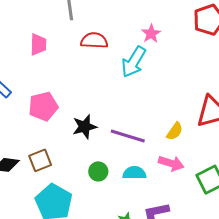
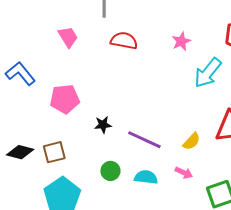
pink trapezoid: (38, 44) -> (68, 37), turned -40
cyan arrow: (134, 62) -> (208, 73), moved
black star: (85, 127) -> (103, 125), size x0.7
pink arrow: (171, 163) -> (184, 173), size x0.7

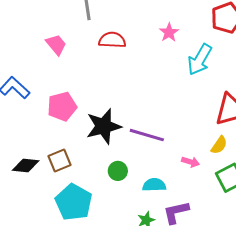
black star: (103, 125) -> (104, 126), size x2.0
yellow semicircle: (192, 141) -> (219, 145), moved
cyan semicircle: (146, 177) -> (154, 185), moved

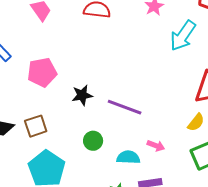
black star: (104, 126) -> (82, 95), size x0.6
pink arrow: (191, 162) -> (156, 146), moved

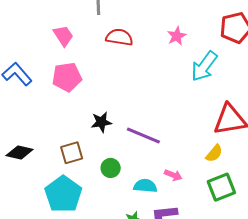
pink pentagon: (42, 72) -> (67, 77), moved
brown square: (36, 126) -> (72, 153), moved

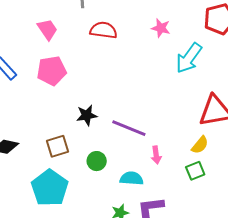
pink star: (177, 36) -> (161, 28), turned -30
pink arrow: (173, 175) -> (156, 155), moved, turned 60
green square: (221, 187) -> (195, 171), moved, size x0.7

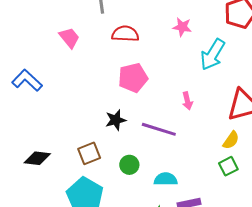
pink pentagon: (52, 71) -> (133, 78), moved
pink arrow: (156, 155) -> (187, 101), moved

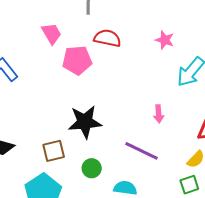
pink pentagon: (133, 78) -> (77, 60), moved
black star: (116, 120) -> (85, 122), size x1.6
purple line: (159, 129) -> (141, 151), moved

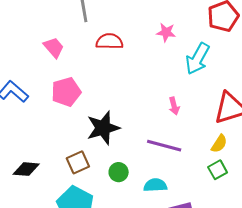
pink pentagon: (77, 60) -> (66, 92), moved

